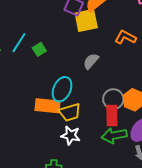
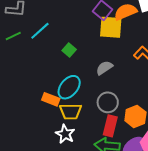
green square: (39, 49) -> (69, 50), moved, turned -32
gray circle: (113, 99) -> (108, 102), moved
orange rectangle: (48, 106) -> (51, 99), size x0.7

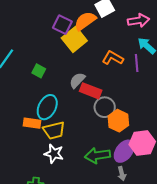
yellow square: (111, 27) -> (74, 39), turned -30
gray circle: (108, 102) -> (105, 107), moved
red rectangle: (110, 126) -> (91, 91), moved, turned -70

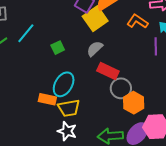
orange L-shape: (113, 58) -> (137, 21), moved
green square: (39, 71) -> (58, 48), turned 32
gray semicircle: (77, 80) -> (95, 49), moved

